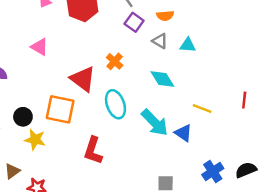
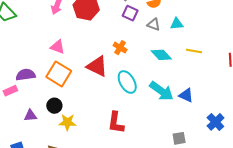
yellow line: (202, 108) -> (194, 51), moved
orange square: (60, 109) -> (59, 74), moved, turned 30

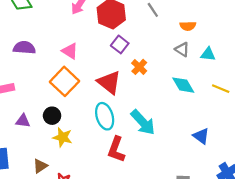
purple square: (130, 13) -> (120, 44), moved
purple semicircle: (26, 75) -> (24, 48), moved
cyan ellipse: (127, 82) -> (105, 116), moved
cyan arrow: (161, 91) -> (143, 122), moved

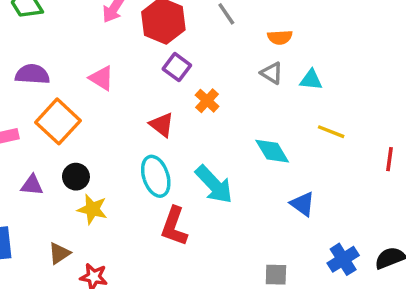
orange square: (65, 81) -> (58, 121), moved
red triangle: (109, 82) -> (162, 125), size x0.7
cyan diamond: (183, 85) -> (272, 151), moved

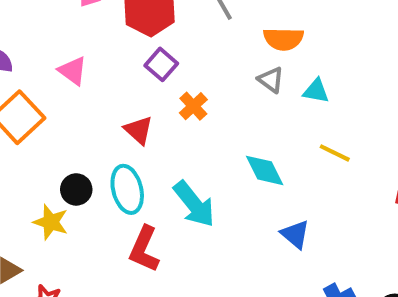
orange semicircle: (280, 37) -> (283, 39), size x1.4
black circle: (76, 177) -> (76, 189), moved

